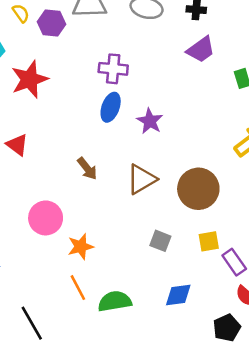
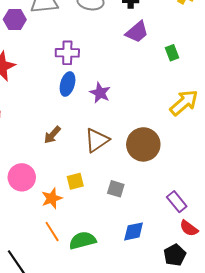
brown arrow: (87, 169) -> (52, 135), turned 84
yellow square: (209, 241) -> (75, 181), moved

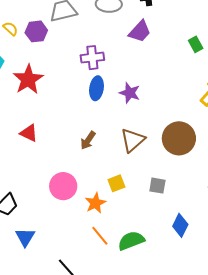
purple trapezoid: (137, 32) -> (140, 31), moved
blue diamond: (134, 231) -> (180, 225), turned -45

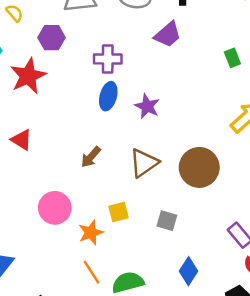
purple hexagon: (36, 31) -> (52, 38), moved

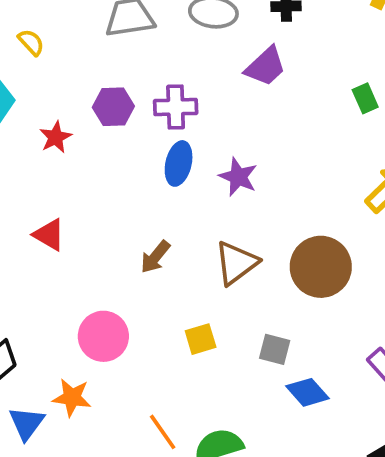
purple hexagon: (52, 38) -> (113, 107), moved
red star: (28, 76) -> (56, 137), size x0.6
orange star: (91, 233) -> (72, 397), moved, turned 30
blue diamond: (189, 271) -> (308, 392), moved, turned -72

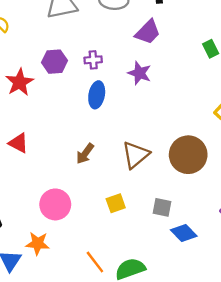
purple cross: (176, 107) -> (93, 60), size x0.7
red star: (56, 137) -> (20, 82), size x1.4
purple star: (238, 177) -> (140, 73), moved

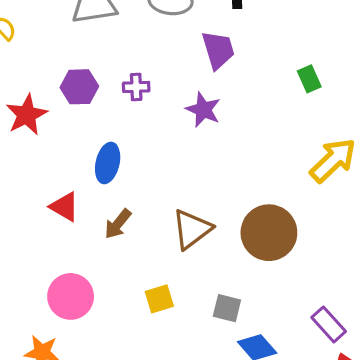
purple trapezoid: (148, 32) -> (218, 50), turned -64
blue ellipse: (97, 95) -> (108, 163), moved
red triangle: (18, 143) -> (65, 207), moved

